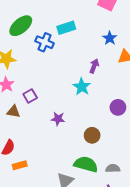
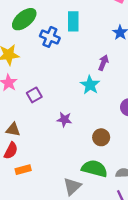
cyan rectangle: (66, 28) -> (73, 21), turned -72
brown triangle: (13, 112) -> (13, 130), moved

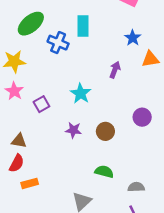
cyan star: (90, 85) -> (81, 93), moved
brown circle: (101, 137) -> (105, 131), moved
green semicircle: (94, 169) -> (104, 172), moved, size x0.7

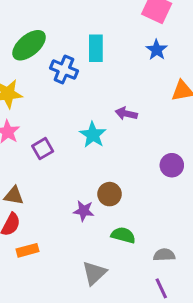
blue star: (133, 38) -> (157, 50), moved
purple arrow: (115, 70) -> (126, 114), moved, turned -98
purple star: (73, 130) -> (84, 211), moved
brown circle: (105, 131) -> (110, 194), moved

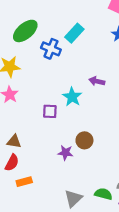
cyan rectangle: (96, 48) -> (74, 33), turned 42
purple square: (43, 149) -> (50, 111), moved, turned 32
green semicircle: (123, 235) -> (103, 194), moved

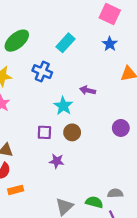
blue cross: (51, 49) -> (42, 72), moved
purple square: (50, 111) -> (44, 132), moved
brown circle: (84, 140) -> (72, 132), moved

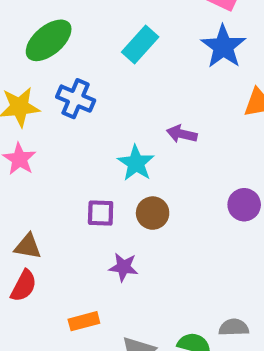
blue star: (110, 44) -> (223, 47), size x1.5
blue cross: (42, 72) -> (76, 99), moved
orange rectangle: (16, 190) -> (84, 321), moved

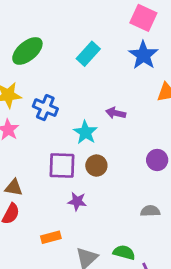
blue cross: (76, 99) -> (45, 108), moved
purple square: (101, 213) -> (62, 166), size x1.5
gray semicircle: (234, 327) -> (150, 211), moved

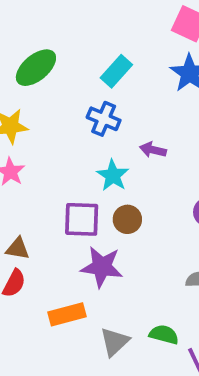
blue cross: (45, 108) -> (104, 119), moved
purple star: (77, 201) -> (102, 267), size x1.6
orange rectangle: (51, 237) -> (67, 314), size x1.4

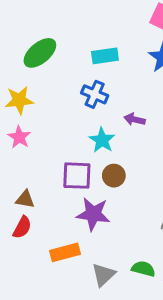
cyan rectangle: (116, 71) -> (105, 56), turned 40

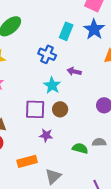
cyan rectangle: (105, 56) -> (66, 31), moved, turned -60
purple star: (93, 214) -> (46, 135), size x0.6
green semicircle: (143, 269) -> (80, 148), moved

